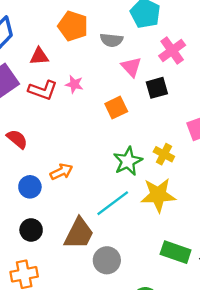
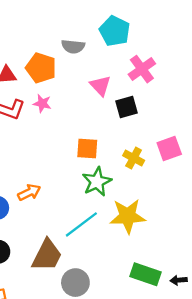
orange pentagon: (73, 26) -> (41, 68), moved
gray semicircle: (112, 40) -> (73, 46), moved
orange square: (116, 108) -> (87, 149), moved, turned 30
yellow cross: (164, 154) -> (134, 158), moved

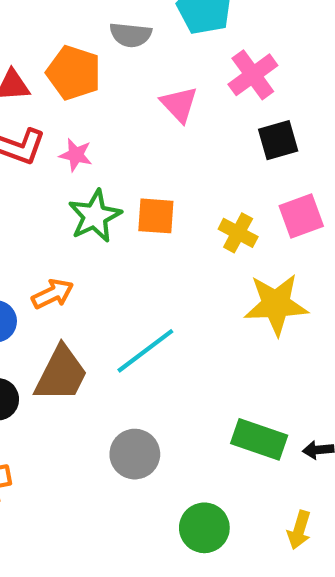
pink star: (42, 103) -> (76, 155), moved
black square: (126, 107) -> (278, 140), moved
green star: (97, 182) -> (95, 216), moved
yellow star: (128, 216) -> (276, 304), moved
brown trapezoid: (47, 255) -> (61, 374), moved

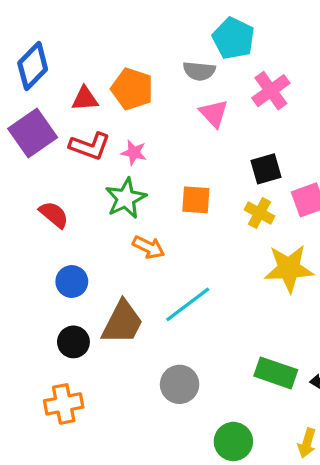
gray semicircle: (131, 35) -> (199, 71), moved
black square: (278, 140) -> (266, 169), moved
green star: (95, 216) -> (126, 198), moved
orange arrow: (53, 294) -> (149, 247), moved, turned 52

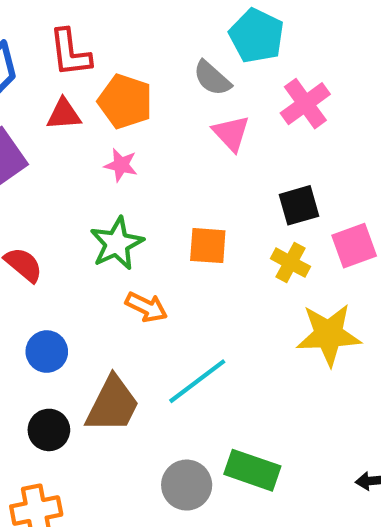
gray semicircle: (199, 71) -> (212, 78), turned 36
red L-shape: (90, 146) -> (70, 53), moved, turned 63
pink star: (134, 153) -> (121, 165), moved
green rectangle: (276, 373) -> (252, 470), moved

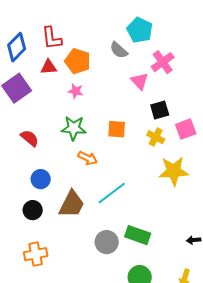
pink triangle: (231, 133) -> (140, 81), moved
green star: (117, 243) -> (74, 128), turned 30
black circle: (49, 430) -> (33, 210), moved

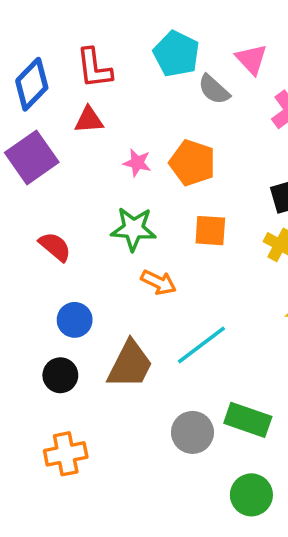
cyan pentagon: (140, 30) -> (176, 54), moved
orange pentagon: (78, 61) -> (192, 163), moved
pink triangle: (140, 81) -> (251, 59), moved

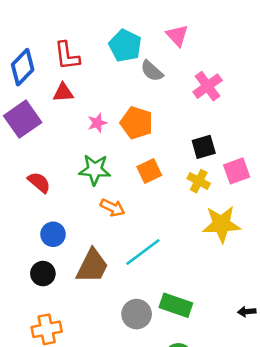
pink triangle: (251, 59) -> (177, 35), moved
pink star: (137, 163) -> (97, 123), turned -30
orange square: (210, 231) -> (149, 171), turned -30

